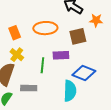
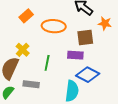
orange rectangle: (15, 33) -> (26, 16), moved, turned 64
purple rectangle: (61, 55) -> (75, 55), moved

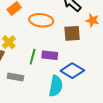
purple rectangle: (75, 55) -> (50, 55), moved

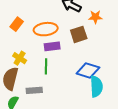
purple rectangle: (50, 55) -> (52, 46), moved
cyan semicircle: (56, 86) -> (96, 86), moved

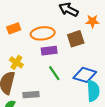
orange rectangle: (17, 24) -> (14, 28), turned 32
green line: (46, 66) -> (54, 73), moved, turned -35

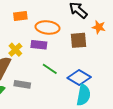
purple rectangle: (49, 51) -> (39, 45), moved
green line: (54, 73) -> (50, 69), turned -35

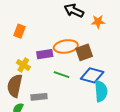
orange rectangle: (20, 16) -> (20, 31), turned -48
orange ellipse: (48, 27) -> (66, 46), moved
brown square: (78, 40) -> (84, 52), moved

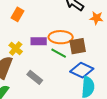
green line: (62, 75) -> (59, 53), moved
gray rectangle: (39, 97) -> (35, 77), moved, turned 35

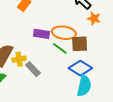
orange star: (96, 18) -> (94, 18), moved
yellow cross: (16, 48) -> (19, 59), moved, turned 32

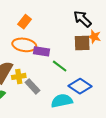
orange ellipse: (64, 33) -> (24, 45), moved
brown square: (80, 44) -> (82, 43), moved
cyan semicircle: (84, 86) -> (62, 101), moved, turned -115

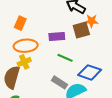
purple rectangle: (42, 51) -> (57, 37), moved
yellow cross: (19, 76) -> (24, 62), moved
gray rectangle: (32, 86) -> (59, 82), moved

